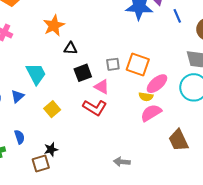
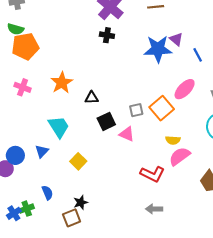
orange star: (54, 25) -> (62, 83), moved
orange square: (138, 64) -> (162, 108), turned 35
pink ellipse: (157, 84) -> (185, 89), moved
red L-shape: (95, 108) -> (152, 174), moved

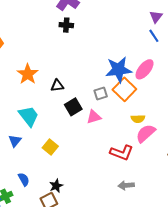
purple triangle: (176, 39) -> (156, 17), moved, turned 32
blue star: (158, 49) -> (119, 70), moved
pink triangle: (127, 134) -> (94, 117), turned -35

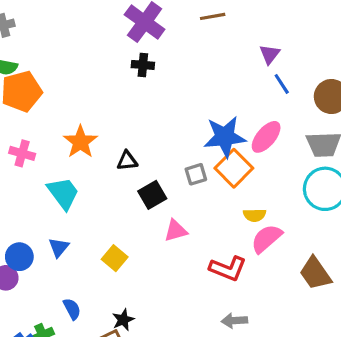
purple triangle: (156, 17) -> (270, 54), moved
cyan trapezoid: (29, 116) -> (63, 193), moved
pink triangle: (94, 117) -> (176, 231), moved

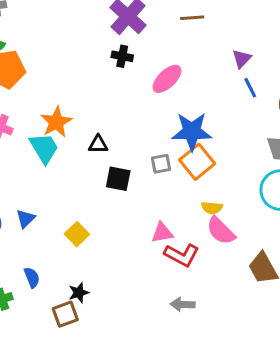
pink ellipse: (266, 137) -> (167, 79), moved
cyan trapezoid: (63, 193) -> (44, 148), moved
black square: (152, 195) -> (118, 179), turned 35
pink triangle: (176, 231) -> (162, 233), moved
pink semicircle: (266, 239) -> (221, 231), turned -100

